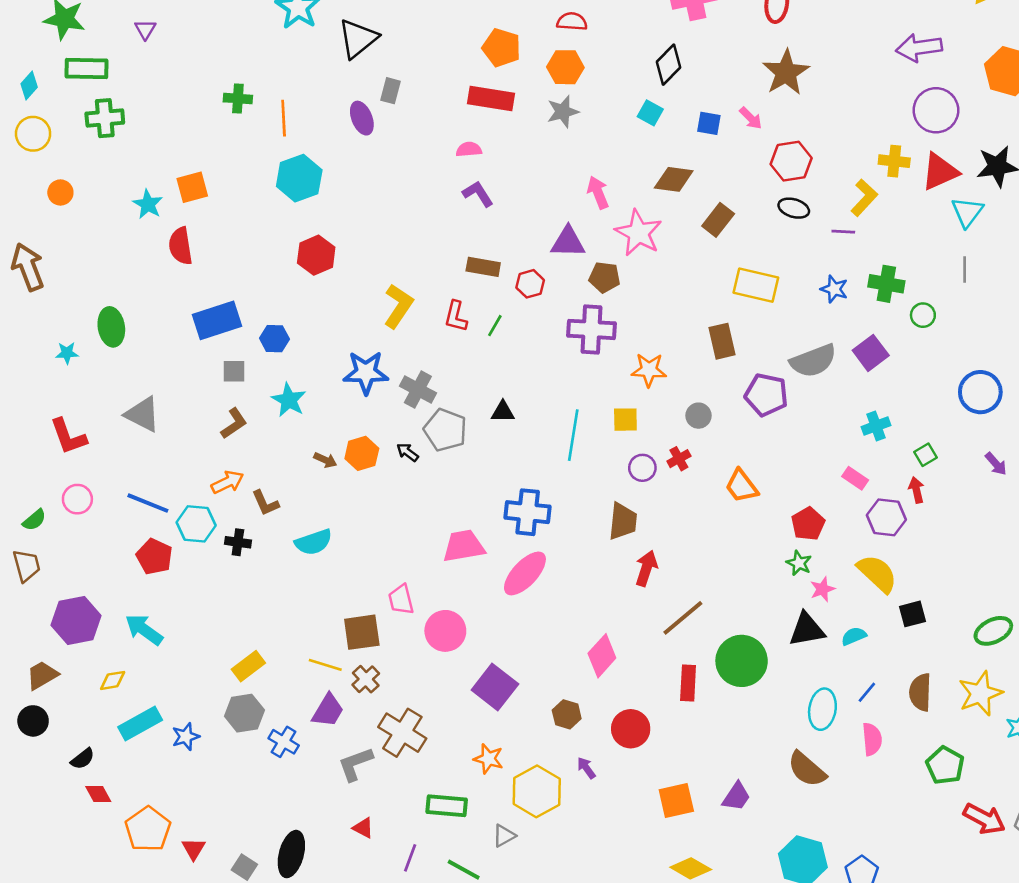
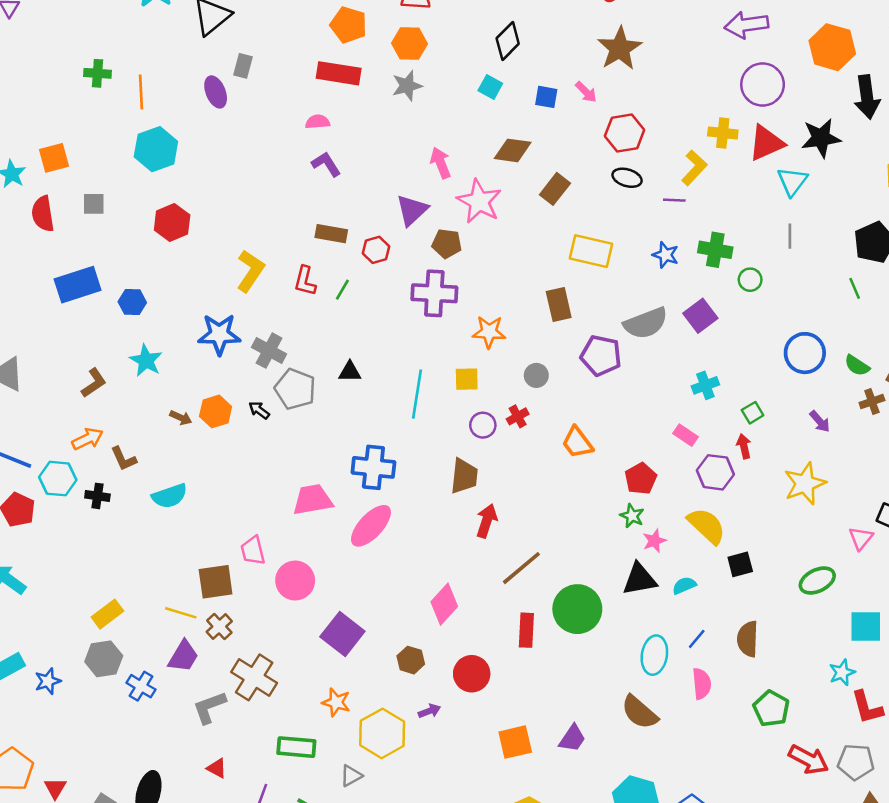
purple triangle: (568, 242) -> (412, 210), turned -44
gray square: (234, 371) -> (94, 204), moved
yellow star: (980, 694) -> (805, 484), moved
purple arrow: (586, 768) -> (429, 711), turned 105

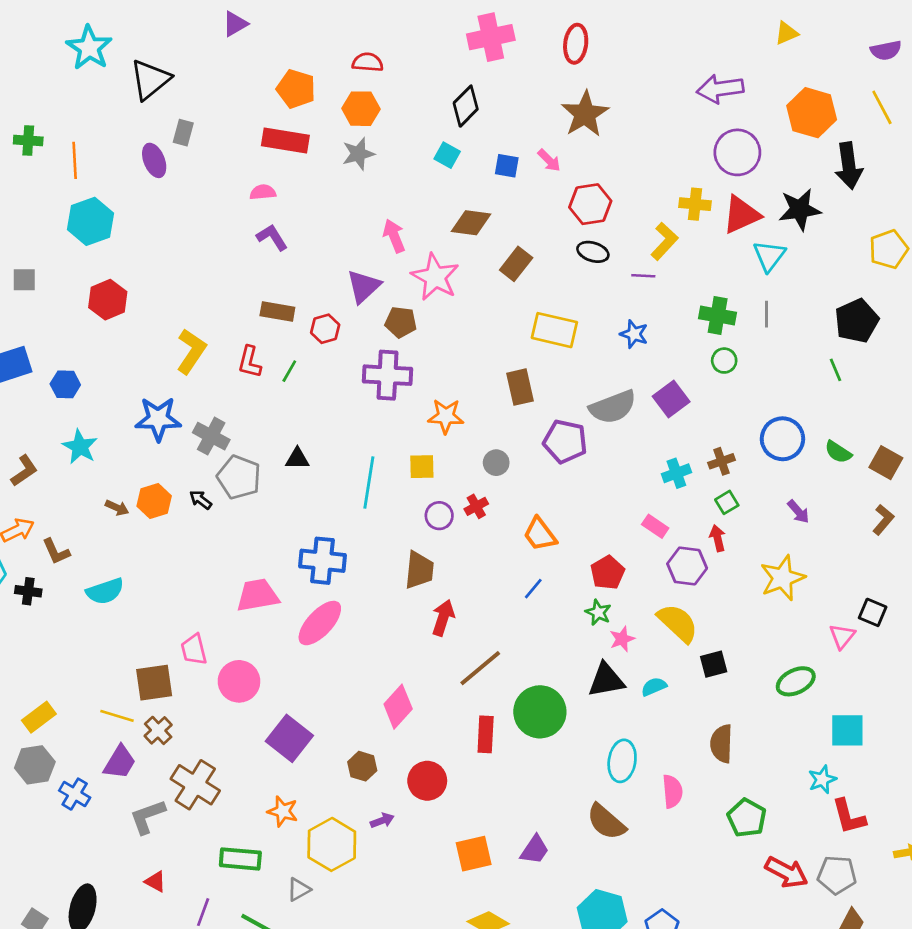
green cross: (715, 250) -> (718, 315), moved
brown cross: (872, 402) -> (722, 461), moved
blue line: (697, 639) -> (533, 589), moved

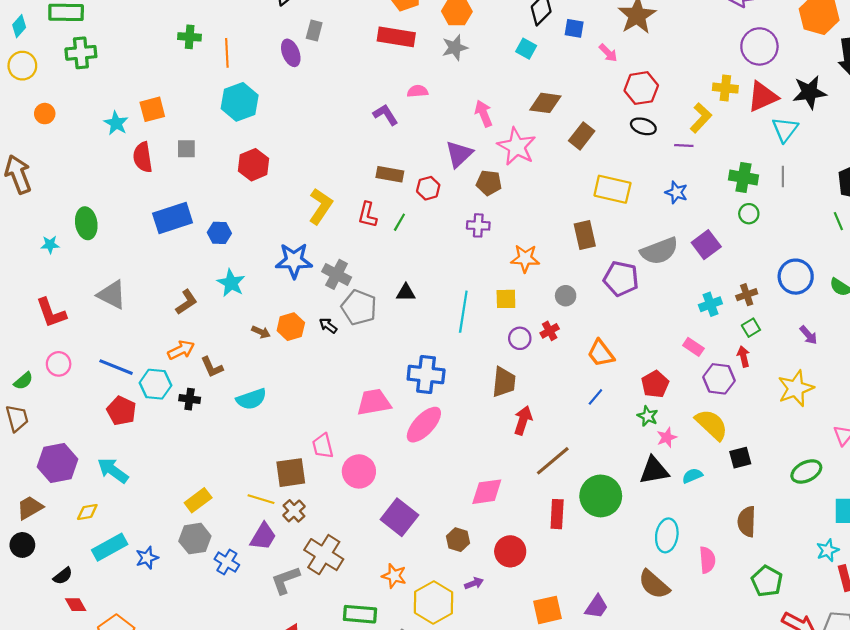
blue square: (507, 166) -> (574, 28), moved
pink semicircle: (263, 192) -> (418, 91), moved
purple cross: (387, 375) -> (478, 225), size x0.6
pink diamond: (398, 707) -> (487, 492), turned 40

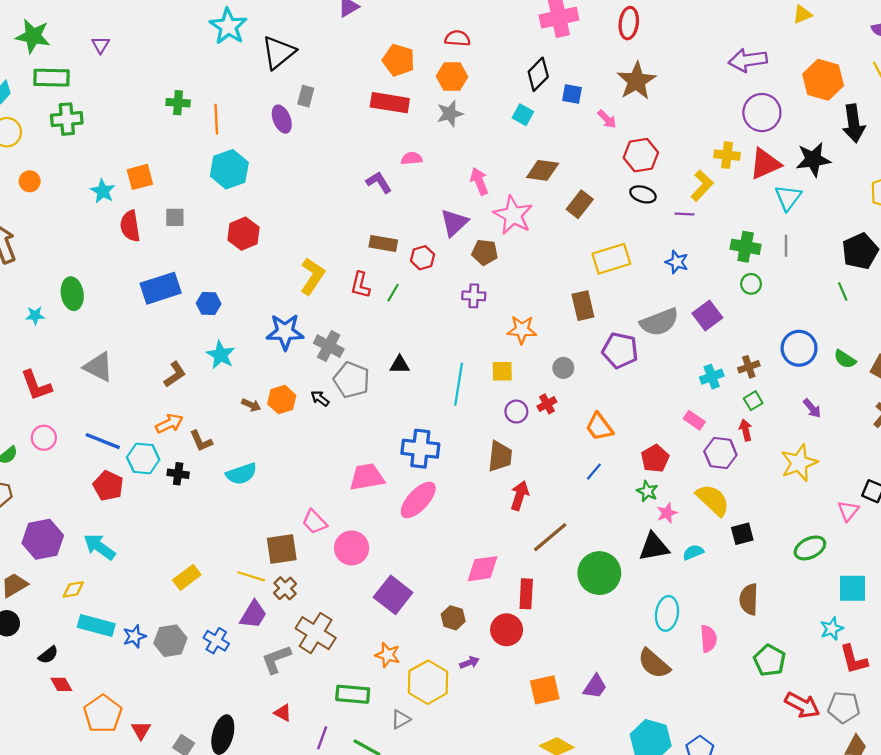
yellow rectangle: (612, 189) -> (611, 259), turned -30
pink trapezoid: (323, 446) -> (314, 522), turned -30
red rectangle: (557, 514) -> (526, 594), moved
gray hexagon: (195, 539) -> (170, 641), moved
cyan rectangle: (110, 547) -> (96, 625), turned 44

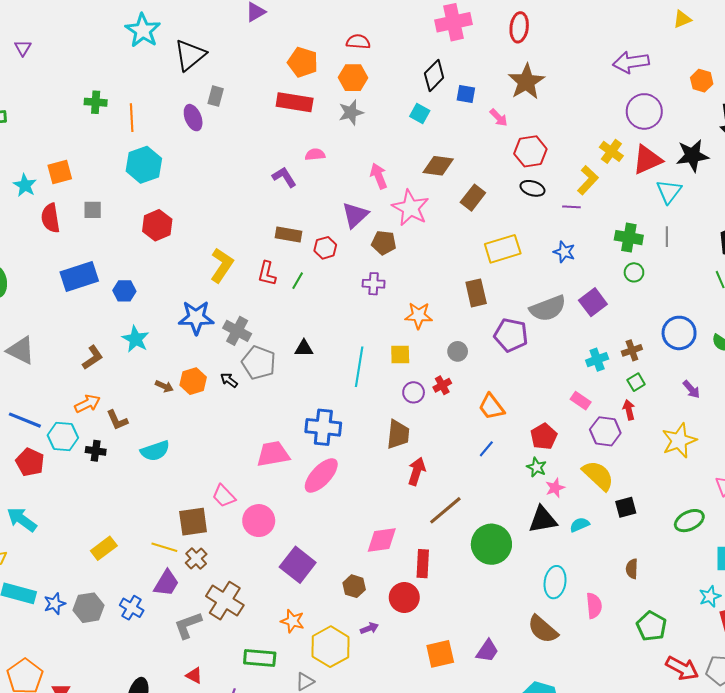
orange hexagon: (823, 80) -> (702, 81), size x0.6
yellow cross: (727, 155) -> (611, 151), turned 30
brown semicircle: (749, 599) -> (632, 569), size x0.7

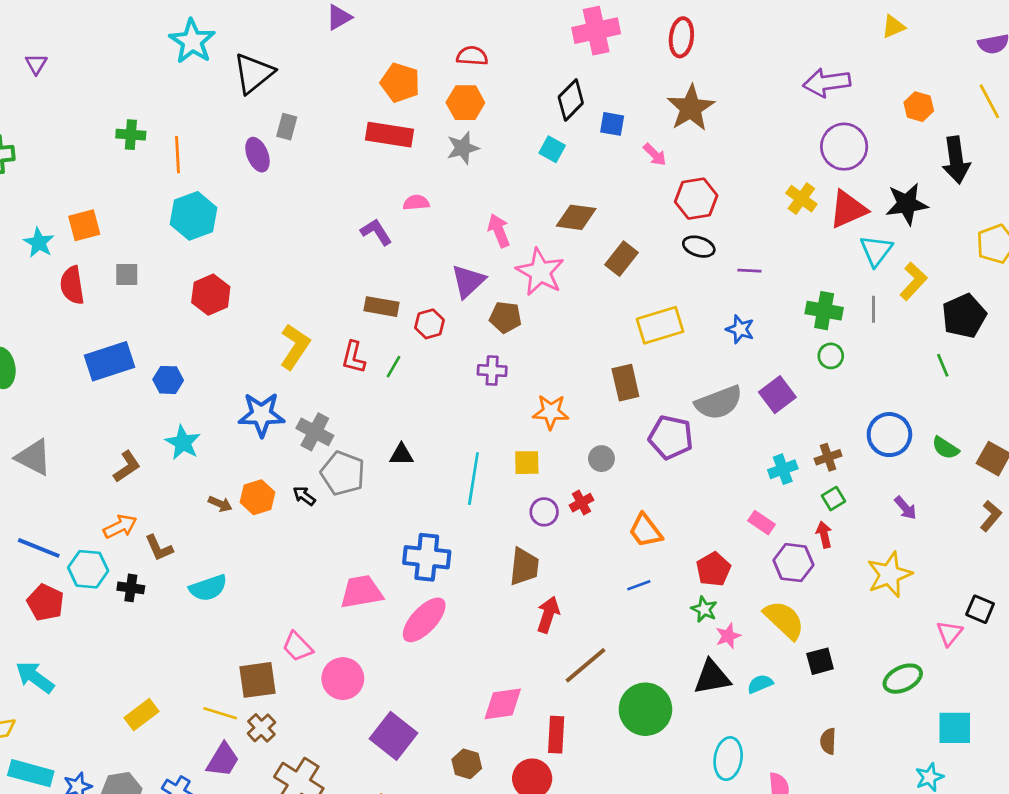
yellow L-shape: (588, 180) -> (913, 281), moved
blue line: (486, 449) -> (639, 585), turned 30

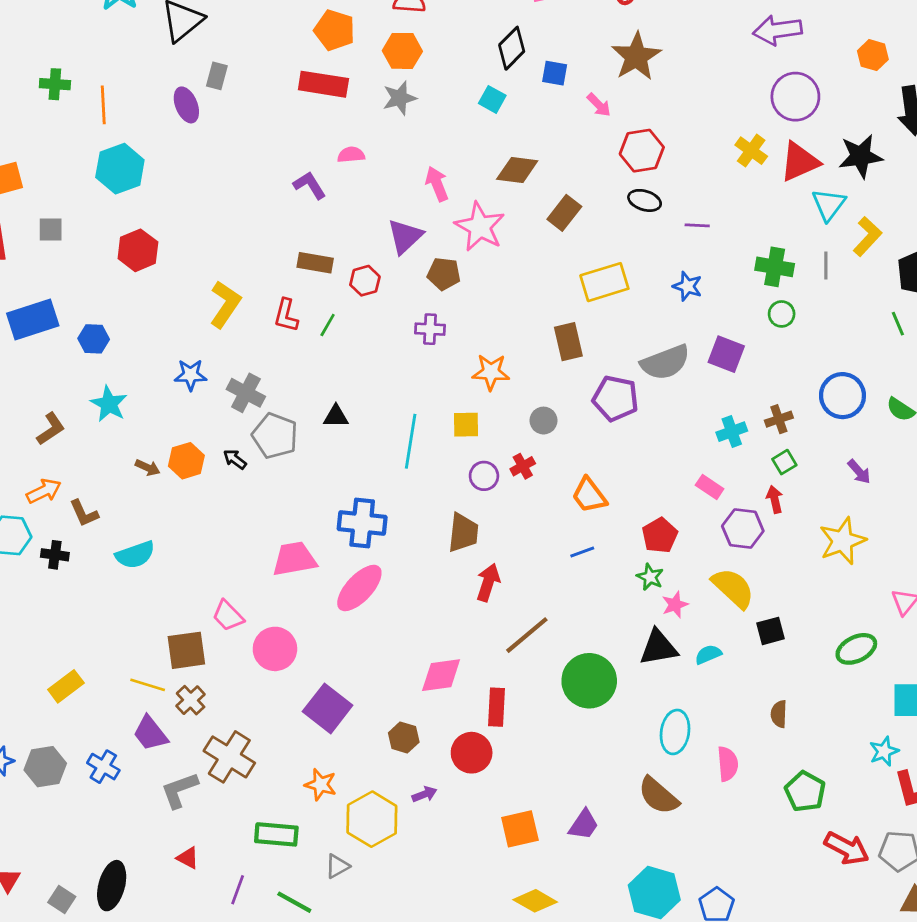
purple square: (777, 395) -> (726, 354), turned -32
blue star: (261, 415) -> (191, 375), size x0.7
purple trapezoid: (223, 760) -> (150, 733), turned 111

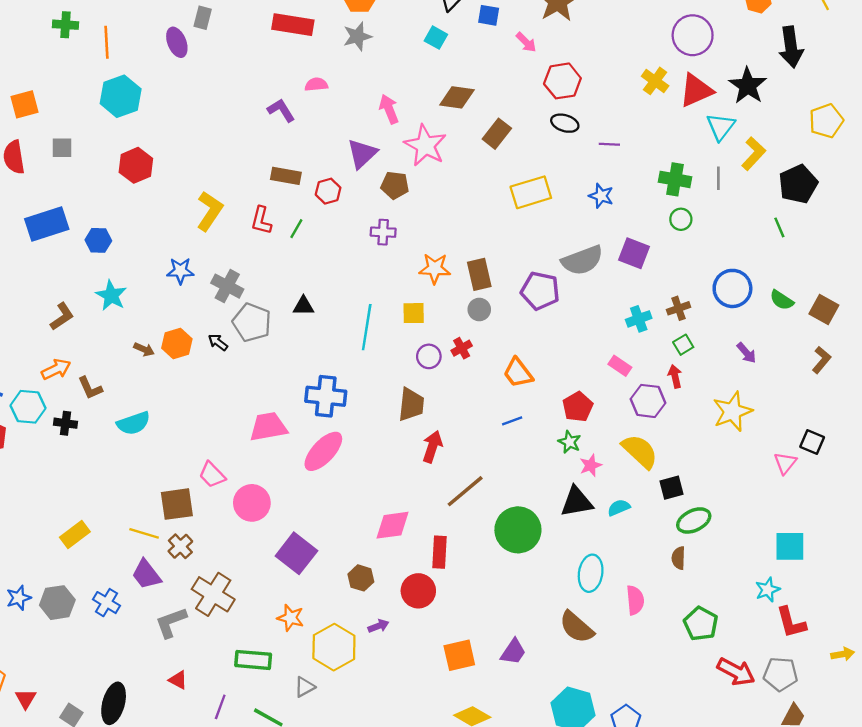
black star: (860, 156) -> (748, 86), turned -30
brown rectangle: (568, 342) -> (479, 274), moved
green ellipse: (856, 649) -> (694, 520), moved

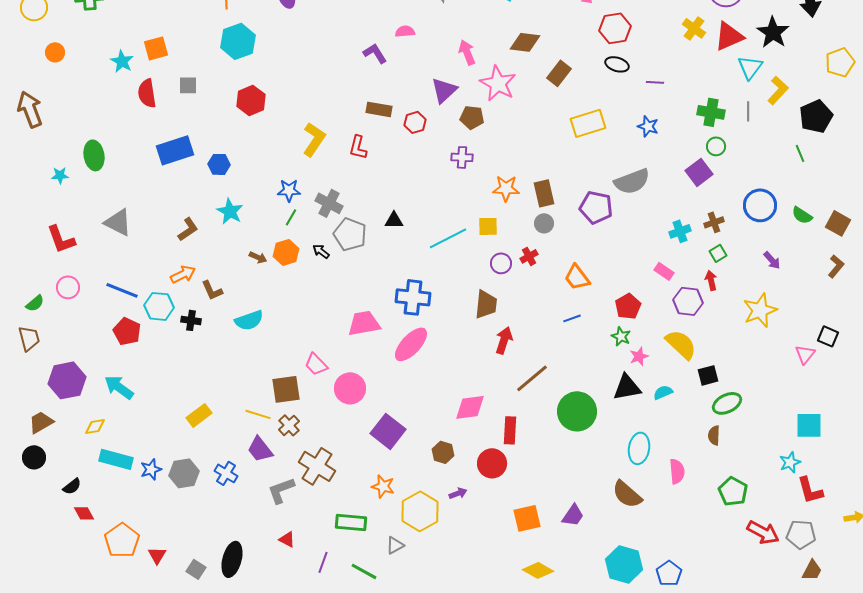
green line: (296, 229) -> (291, 217), moved
purple square: (634, 253) -> (699, 172), moved, turned 32
cyan line: (367, 327) -> (448, 238), turned 54

